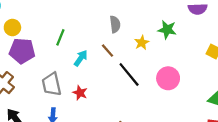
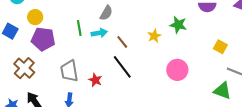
gray semicircle: (115, 24) -> (106, 13), moved, turned 35
green line: (60, 37) -> (79, 28), turned -35
cyan arrow: (81, 58) -> (99, 33), moved, turned 42
black line: (129, 75) -> (122, 67), moved

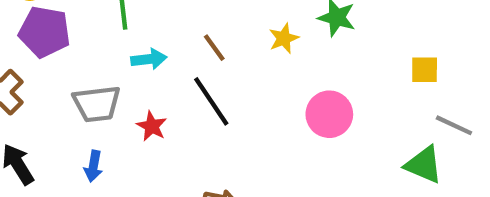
cyan arrow: (99, 33) -> (149, 59), moved
yellow square: (220, 47) -> (425, 70), turned -32
gray trapezoid: (69, 71) -> (97, 104), turned -90

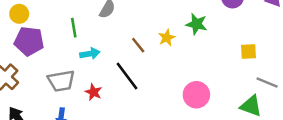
brown line: (214, 48) -> (138, 45), moved
pink circle: (329, 114) -> (196, 95), moved

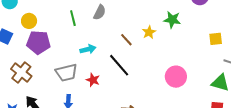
green line: (74, 28) -> (73, 18), moved

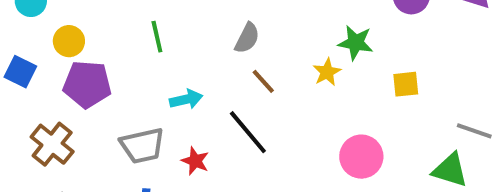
gray semicircle: (100, 12) -> (247, 38), moved
yellow star: (149, 32) -> (327, 72), moved
yellow square: (216, 39) -> (406, 84), moved

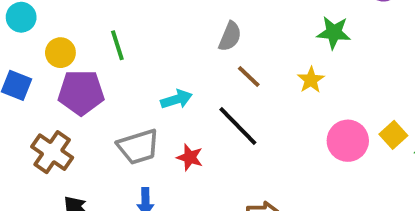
green line: (157, 37) -> (117, 45), moved
yellow star: (327, 72) -> (311, 80), moved
yellow square: (406, 84) -> (393, 135), moved, turned -32

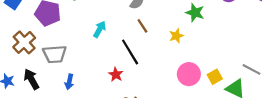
cyan arrow: (176, 99) -> (100, 29), turned -56
gray trapezoid: (138, 147) -> (55, 54), moved
red star: (190, 157) -> (116, 74), moved

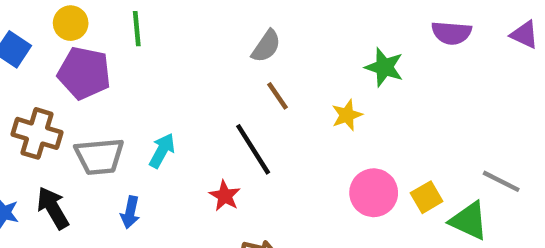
cyan arrow: (100, 29) -> (162, 151), moved
brown cross: (24, 42) -> (37, 133), turned -30

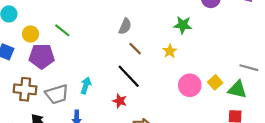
green line: (137, 29) -> (62, 30), turned -35

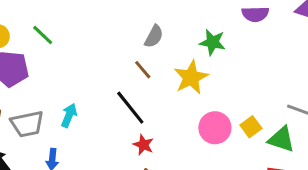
gray semicircle: (125, 26) -> (154, 36), moved
yellow star: (170, 51) -> (191, 77), size x1.6
red star: (120, 101) -> (143, 145), moved

